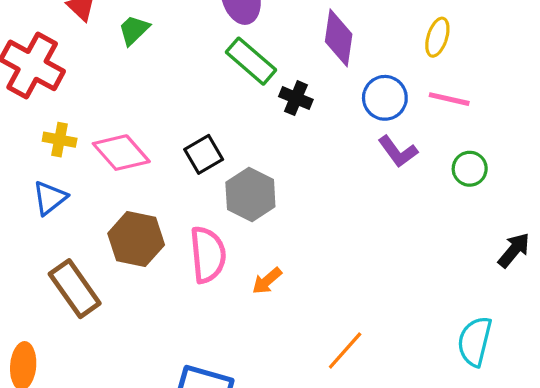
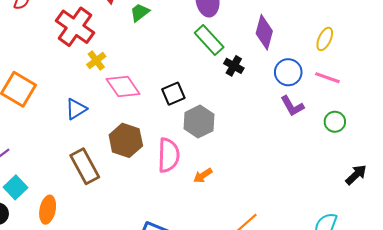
yellow cross: (60, 140) -> (96, 60), moved, turned 36

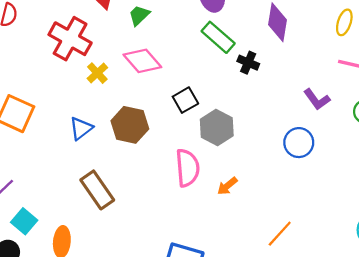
blue circle: (288, 72) -> (299, 143), moved
pink diamond: (123, 86) -> (142, 61), moved
brown hexagon: (126, 140) -> (130, 125), moved

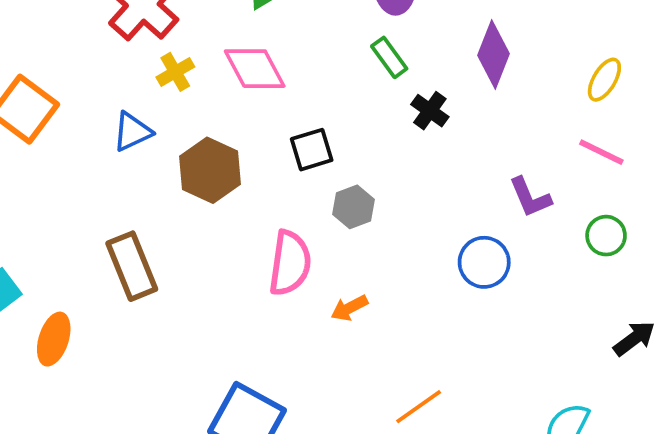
green rectangle: (218, 37) -> (389, 57), size x0.7
gray hexagon: (217, 127) -> (354, 207), size x0.7
blue triangle: (81, 128) -> (132, 132), moved

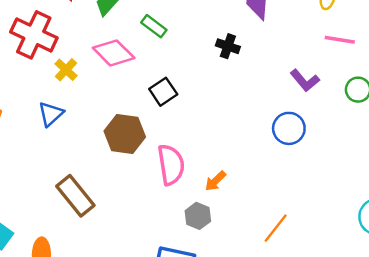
green rectangle: (389, 57) -> (154, 26), moved
brown hexagon: (210, 170) -> (125, 134), moved
gray hexagon: (354, 207) -> (198, 216), moved

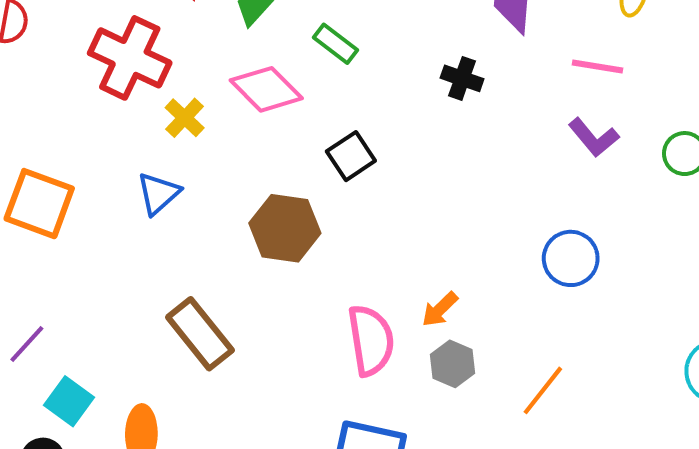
pink line: (340, 40) -> (598, 66), moved
blue circle: (289, 128) -> (571, 258), moved
pink semicircle: (171, 165) -> (371, 340), moved
gray hexagon: (198, 216) -> (453, 364), moved

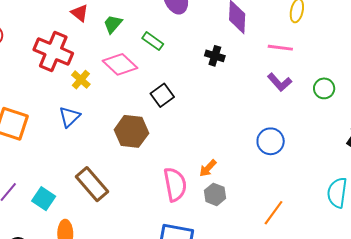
orange line: (543, 390) -> (273, 213), moved
cyan square: (69, 401) -> (44, 199), moved

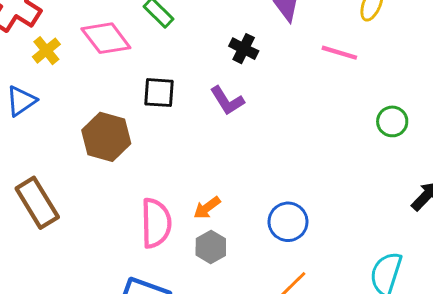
purple L-shape: (280, 82) -> (227, 101), moved
black square: (162, 95) -> (159, 93), turned 30
blue circle: (271, 141) -> (288, 222), moved

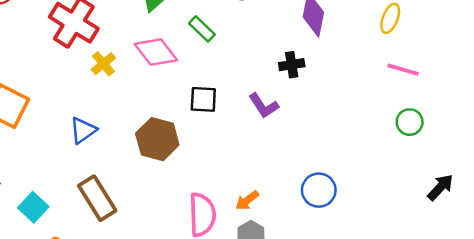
black cross: (244, 49) -> (292, 65), moved, turned -35
pink line: (339, 53) -> (403, 70), moved
blue triangle: (21, 101) -> (83, 130), moved
blue circle: (288, 222) -> (319, 190), moved

